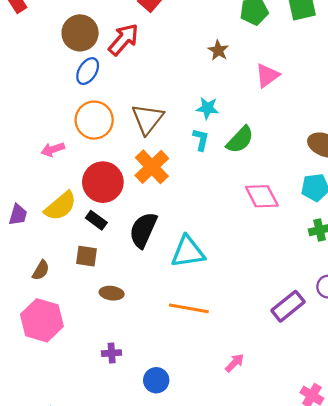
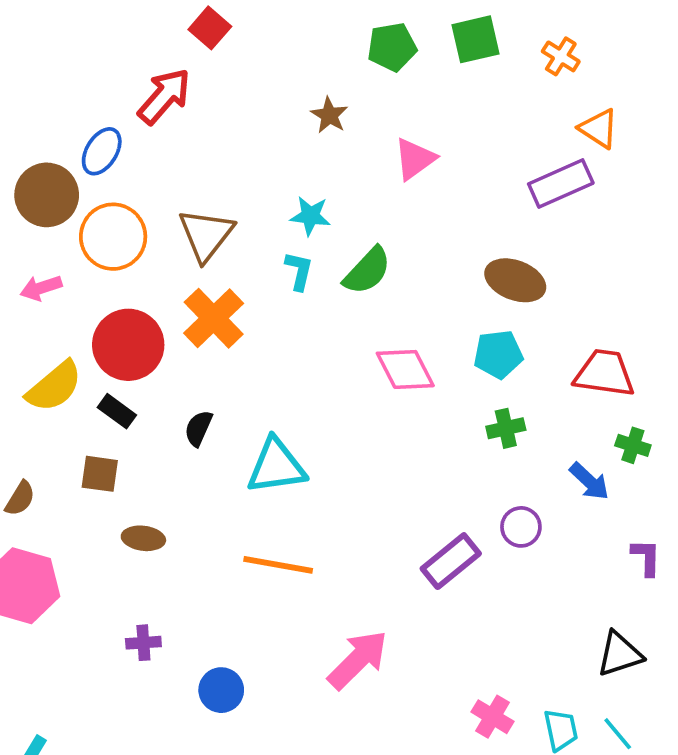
brown circle: (80, 33) -> (47, 195), moved
black semicircle: (143, 230) -> (198, 428), size x0.6
pink arrow: (235, 363) -> (358, 660), size x1.8

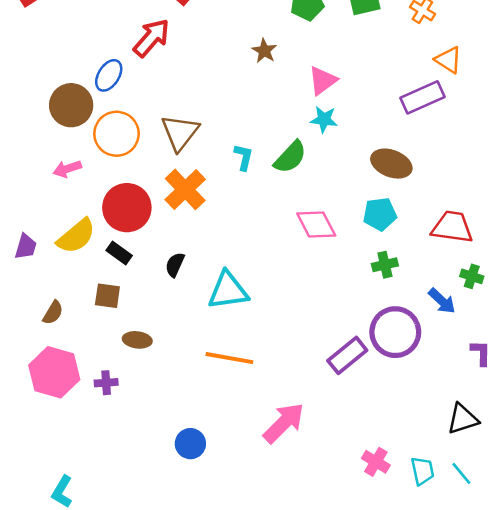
cyan star: (310, 216) -> (324, 119), moved
purple circle: (521, 527) -> (395, 332), size x1.8
purple cross: (143, 643) -> (106, 383), moved

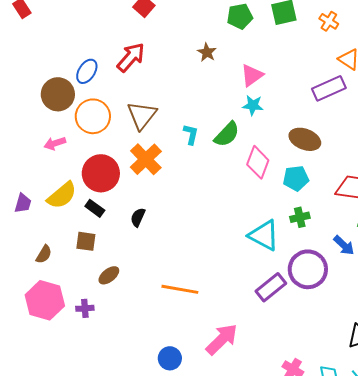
red arrow: (152, 38) -> (131, 57), moved
pink diamond: (316, 224) -> (258, 162), moved, turned 48
cyan triangle: (228, 291) -> (264, 235), moved, turned 36
brown ellipse: (137, 340) -> (109, 275), turned -45
blue circle: (190, 444) -> (170, 358), moved

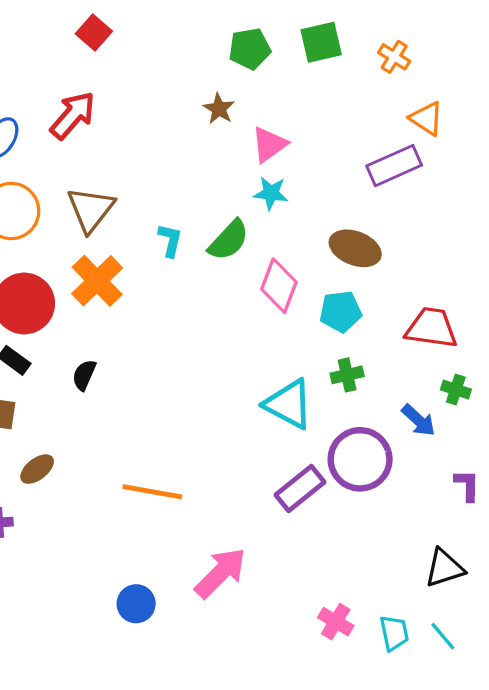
brown star: (207, 52) -> (219, 109), moved

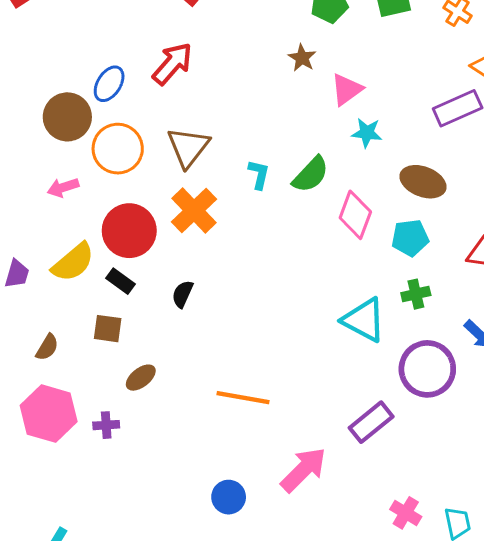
cyan star: (271, 193) -> (367, 133), moved
purple rectangle: (300, 489) -> (371, 422), moved

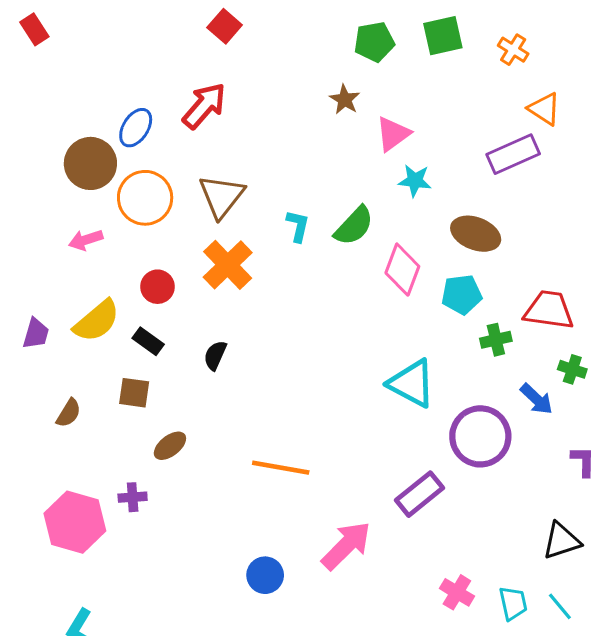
red circle: (129, 231) -> (158, 287), size x0.6
green cross: (416, 294) -> (496, 340), moved
pink hexagon: (49, 414) -> (75, 522), moved

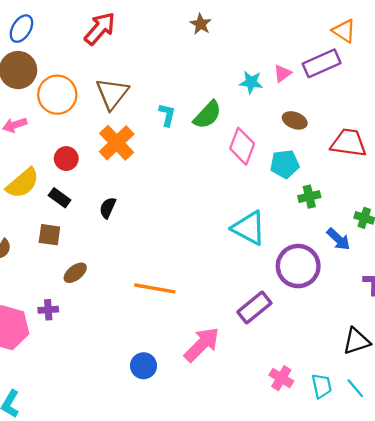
blue ellipse: (136, 128) -> (21, 29), moved
pink triangle: (393, 134) -> (282, 73), moved, size x0.7
brown ellipse: (476, 234) -> (295, 120), size x0.7
red trapezoid: (549, 310) -> (349, 143), moved

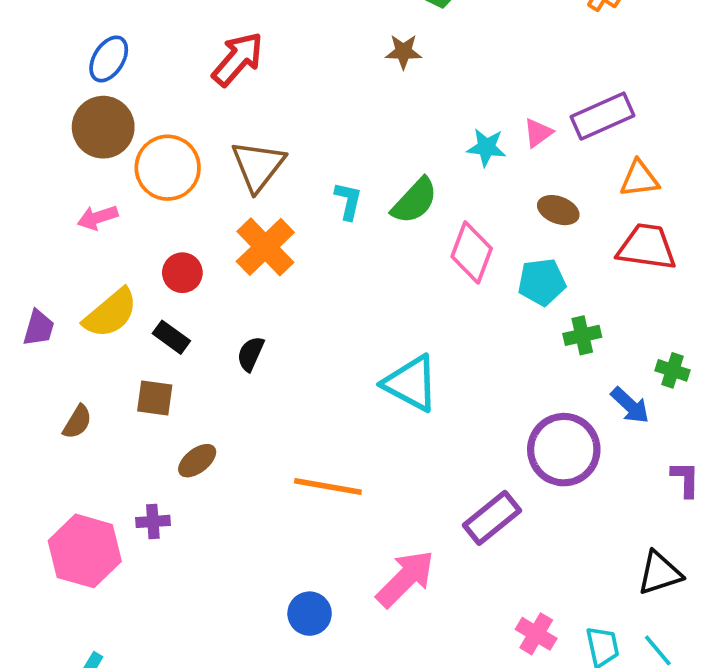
brown star: (201, 24) -> (403, 52), turned -30
orange triangle: (344, 31) -> (639, 179), moved, turned -40
cyan triangle: (249, 228) -> (411, 383), moved

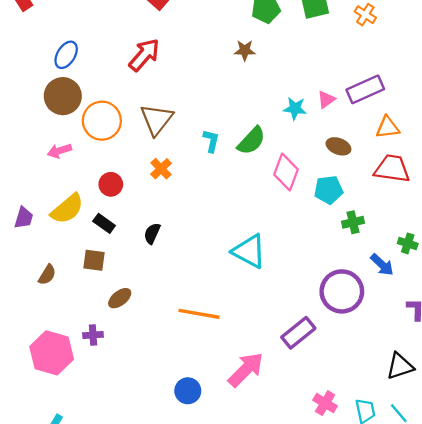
orange cross: (265, 247) -> (161, 169), size x0.6

